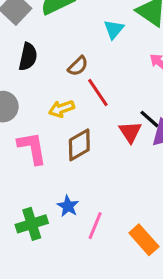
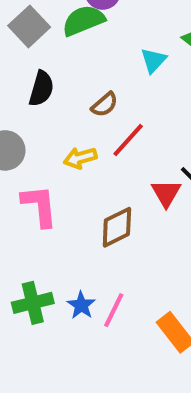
red line: (98, 93) -> (128, 140), turned 72
brown diamond: (79, 145) -> (117, 227), moved
blue star: (68, 206) -> (81, 305), moved

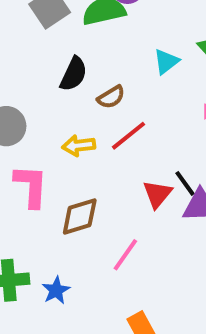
black semicircle: (41, 89) -> (74, 74), moved
brown diamond: (117, 227) -> (80, 216), moved
pink line: (114, 310) -> (125, 255), moved

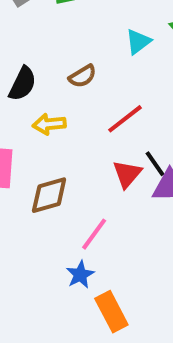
black semicircle: (74, 74) -> (23, 84), moved
red line: (128, 136) -> (125, 119), moved
blue star: (56, 290) -> (80, 275), moved

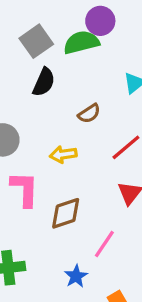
black semicircle: (23, 84) -> (44, 82), moved
blue star: (80, 275) -> (76, 276), moved

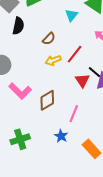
yellow arrow: (63, 154) -> (53, 60), moved
pink L-shape: (25, 189) -> (20, 91), turned 145

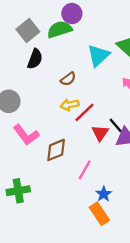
cyan triangle: (71, 15) -> (98, 56), size x1.5
red line: (75, 54) -> (84, 112), moved
blue star: (61, 136) -> (104, 194), moved

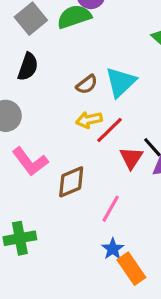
cyan triangle: (98, 56) -> (121, 82), moved
black semicircle: (35, 59) -> (28, 67), moved
blue star: (104, 194) -> (113, 249), moved

